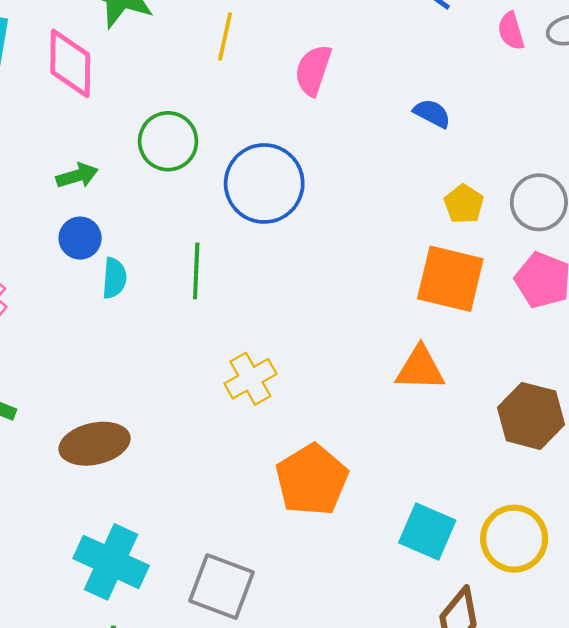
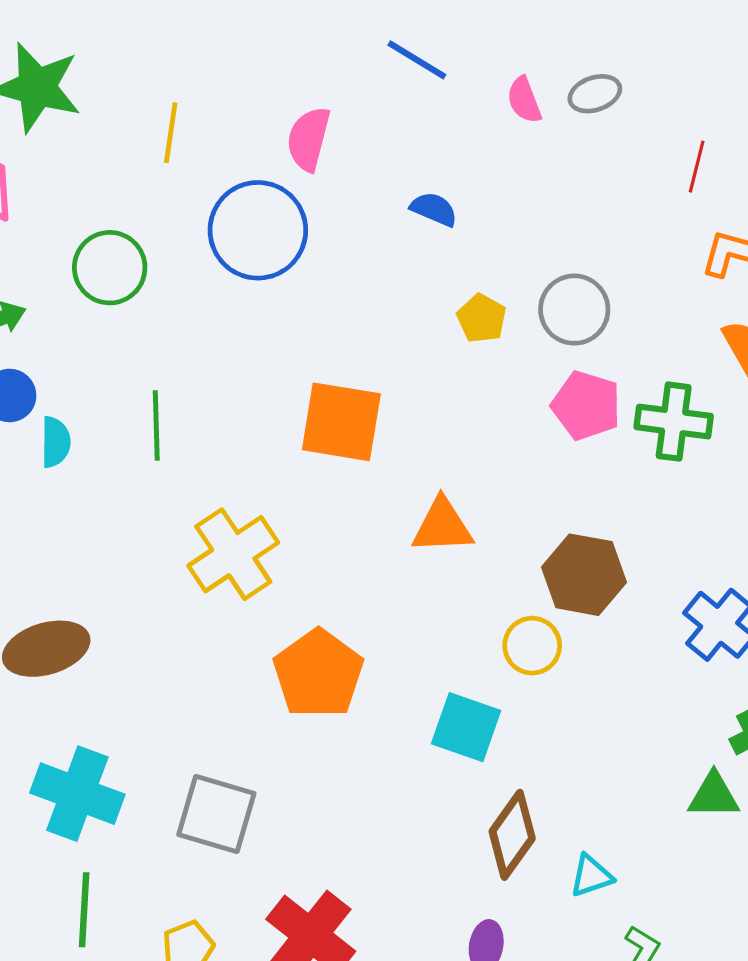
pink semicircle: (313, 70) -> (309, 139), moved
blue circle: (264, 183) -> (258, 230), moved
orange square: (450, 279) -> (341, 422), moved
yellow cross: (250, 379) -> (233, 554), size x1.4
yellow circle: (514, 539) -> (532, 646), moved, size x0.7

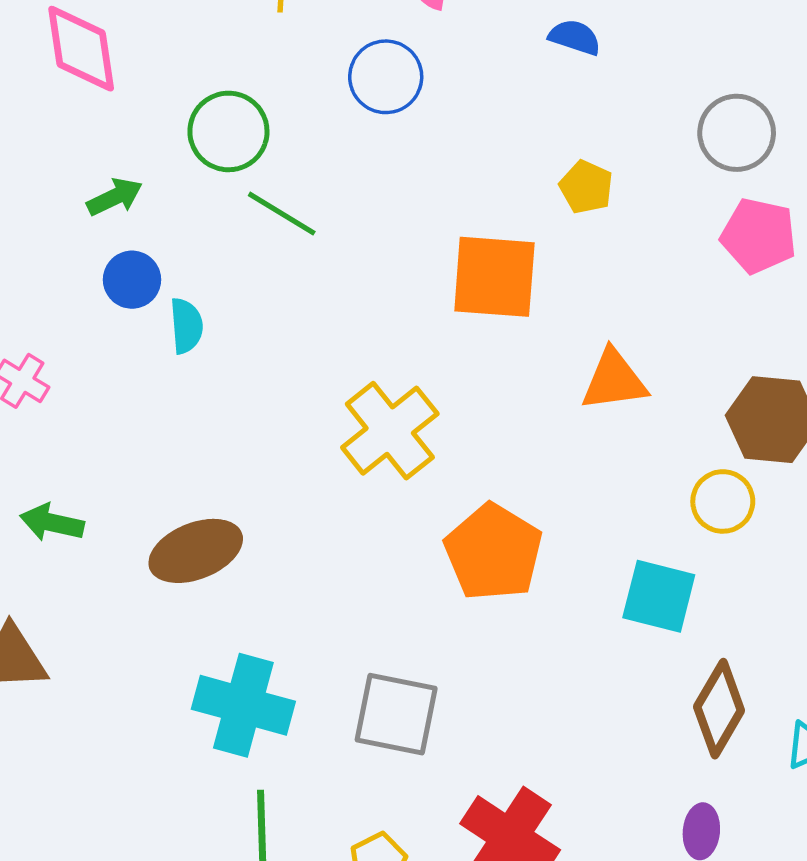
blue circle: (258, 230) -> (386, 77), size x0.7
yellow pentagon: (482, 318) -> (586, 187), moved
green line: (156, 425) -> (282, 214), moved, turned -52

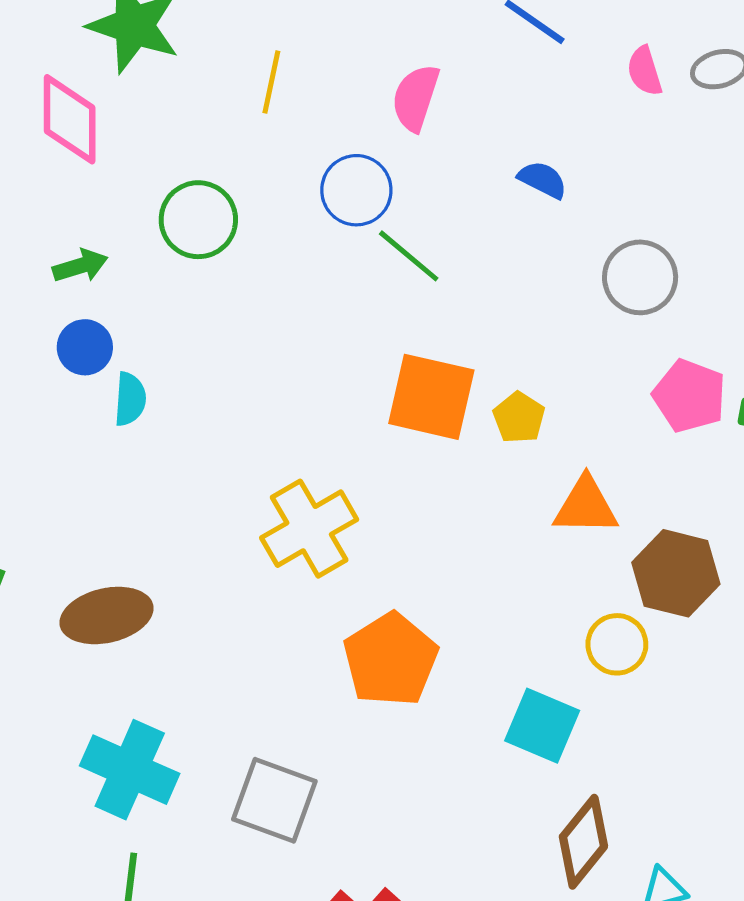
gray circle: (737, 133) -> (640, 277), moved
yellow pentagon: (586, 187) -> (519, 418), moved
green line: (282, 214) -> (409, 256), moved
orange triangle: (614, 380) -> (586, 506), moved

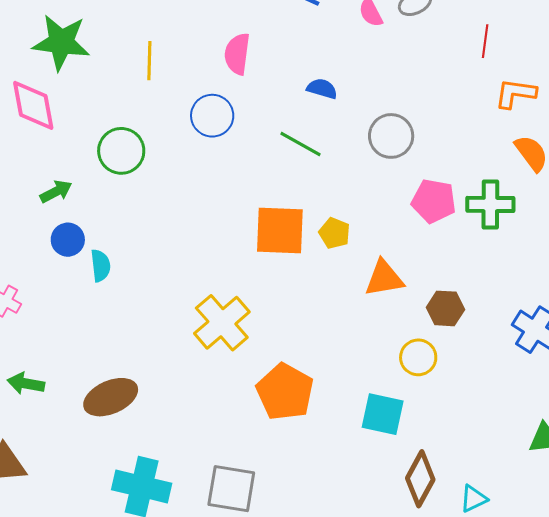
green line: (409, 256) -> (300, 144), moved
brown hexagon: (676, 573) -> (445, 308), size x0.7

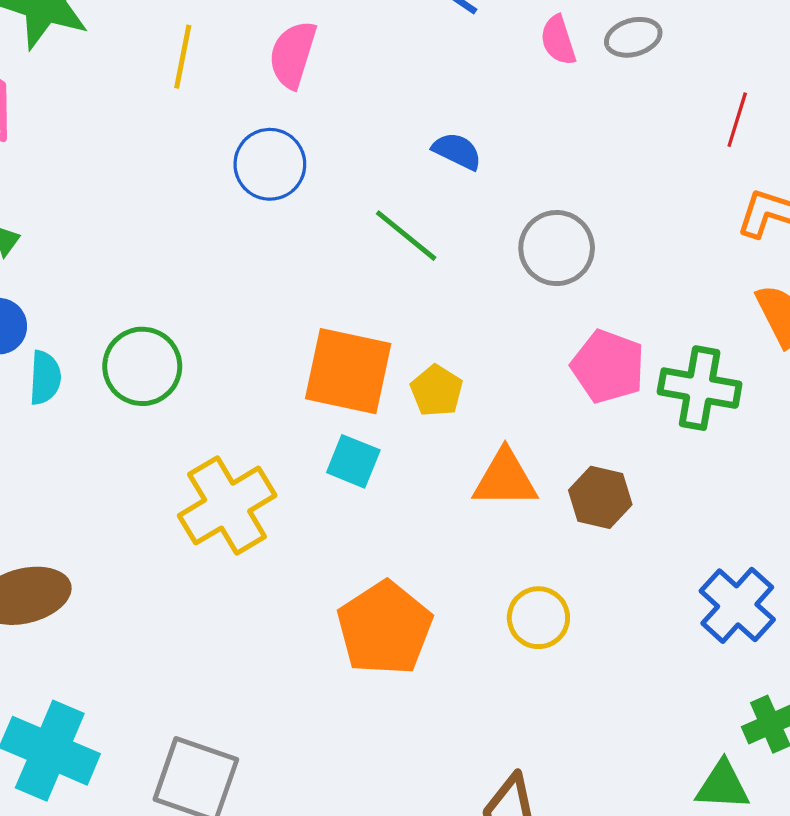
pink semicircle: (237, 54) -> (293, 54), moved
green circle: (121, 151) -> (142, 366), moved
brown hexagon: (445, 308) -> (600, 497), moved
orange pentagon: (285, 392) -> (385, 628), moved
cyan square: (383, 414) -> (353, 461), moved, size x0.7

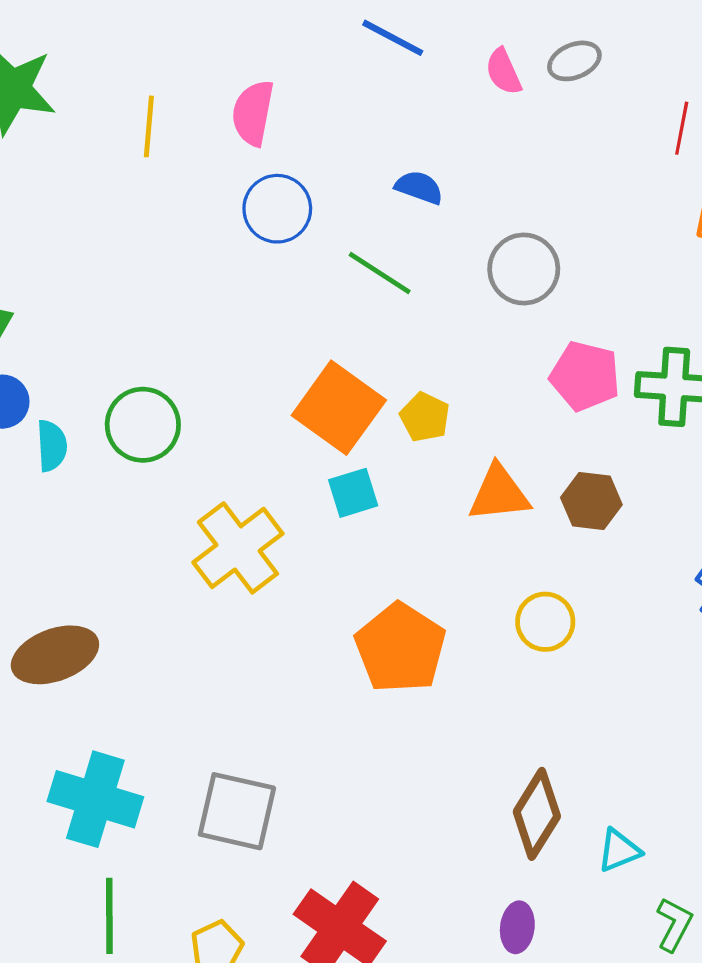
blue circle: (270, 164) -> (277, 209), moved
orange square: (348, 371) -> (339, 408), turned 30
cyan square: (353, 461) -> (353, 493), turned -33

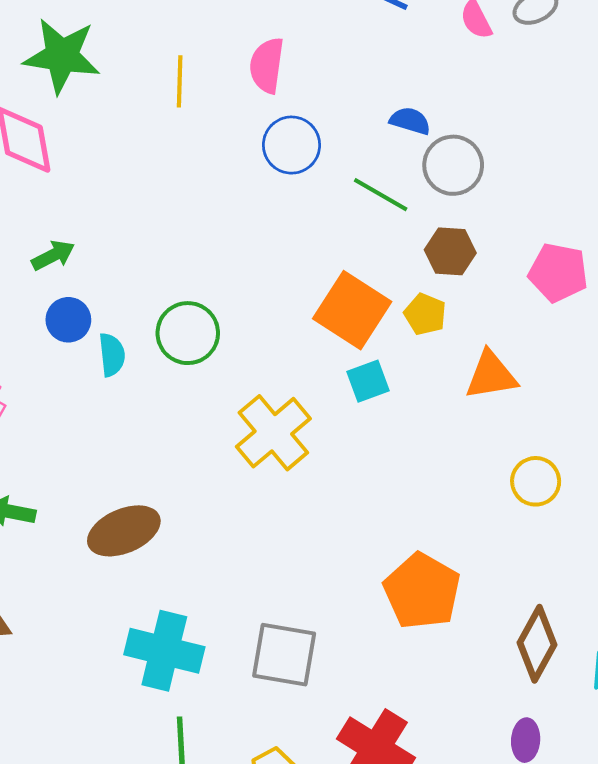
gray circle: (524, 269) -> (453, 165), moved
brown hexagon: (591, 501) -> (450, 251), moved
orange pentagon: (400, 648) -> (422, 591), moved

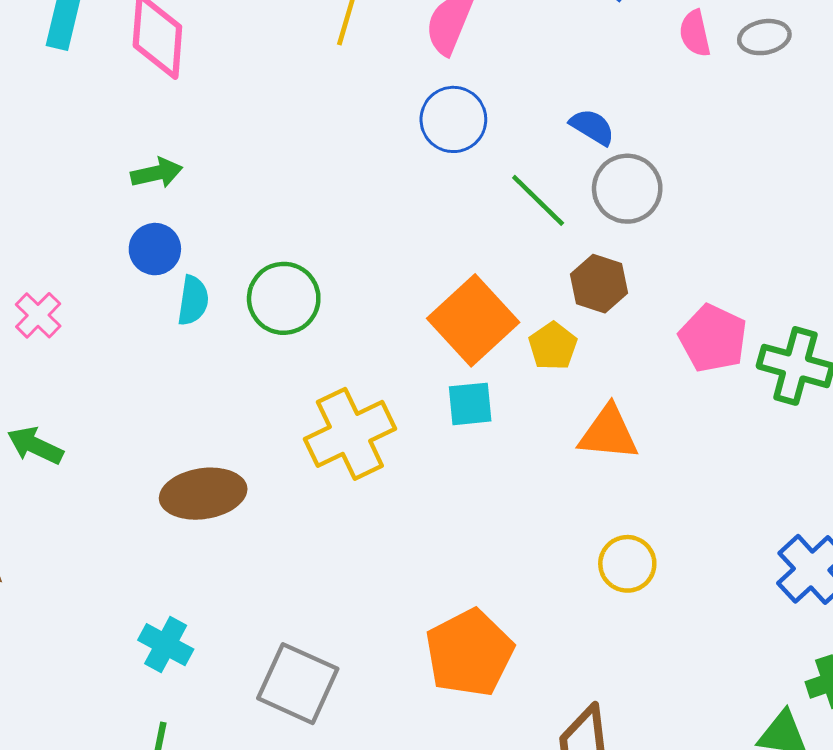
brown ellipse: (124, 531) -> (203, 494), moved
cyan cross: (164, 651) -> (166, 645), size x0.6

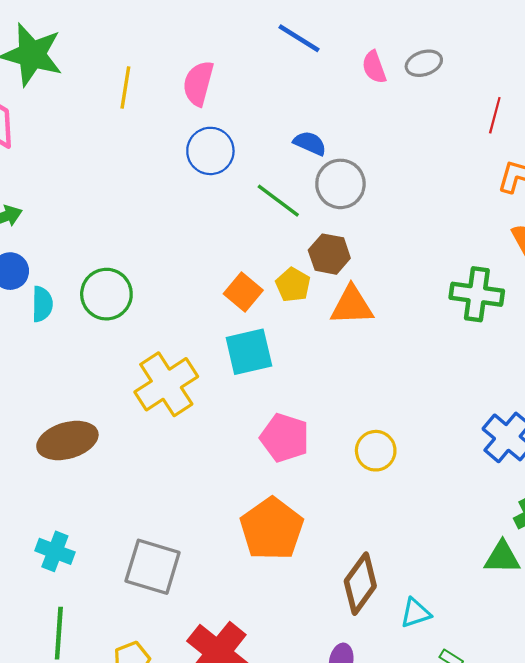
orange square: (473, 320) -> (243, 292), size x0.6
pink pentagon: (713, 338) -> (285, 438), moved
yellow pentagon: (553, 346) -> (293, 285), moved
cyan square: (470, 404) -> (249, 352), size x1.4
orange triangle: (608, 433) -> (352, 306), moved

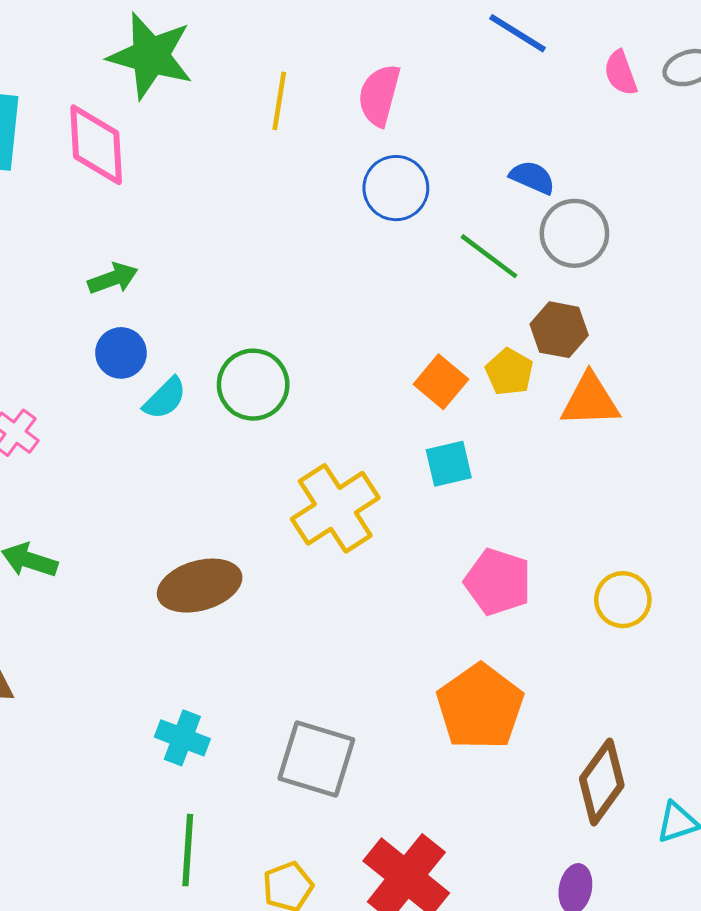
cyan semicircle: (42, 304) -> (165, 398), turned 44
cyan square: (249, 352) -> (449, 464), size x0.7

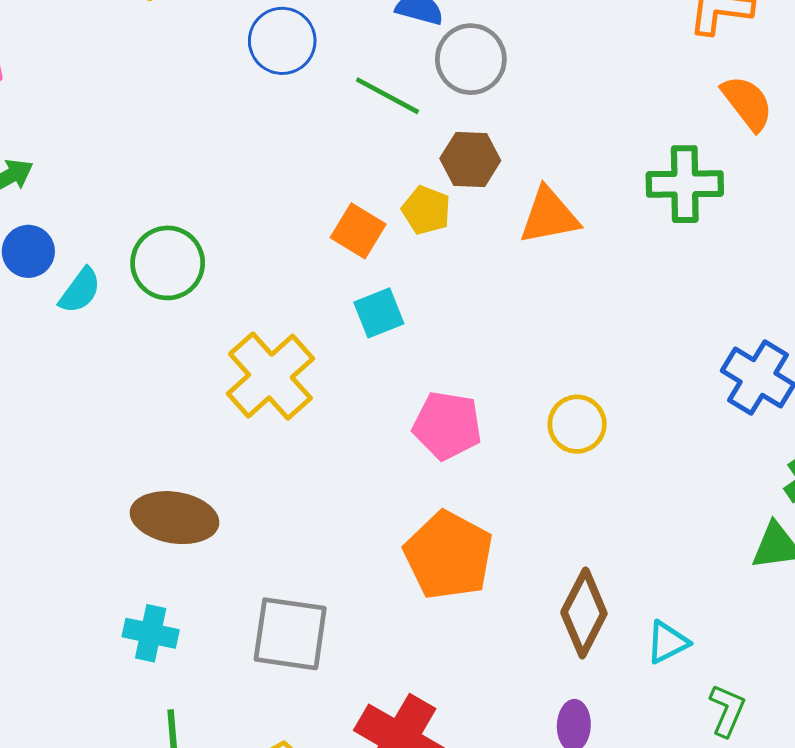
orange triangle: (590, 400) -> (549, 216), moved
brown ellipse: (200, 586) -> (174, 518), moved, turned 34

